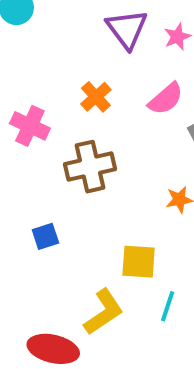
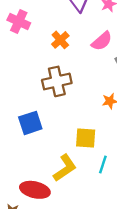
pink cross: (30, 126) -> (19, 22), moved
blue square: (45, 236) -> (30, 123), size x1.5

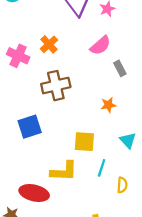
pink cross: (19, 22) -> (18, 56), moved
orange cross: (60, 40) -> (49, 44), moved
yellow L-shape: (65, 168) -> (64, 171), turned 36

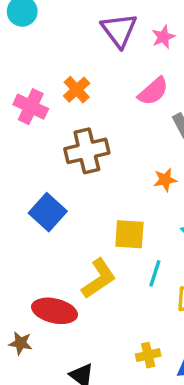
blue square: (30, 127) -> (48, 212), turned -30
yellow L-shape: (64, 171) -> (99, 278), turned -36

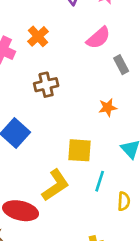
brown cross: (87, 151) -> (46, 85), size x0.7

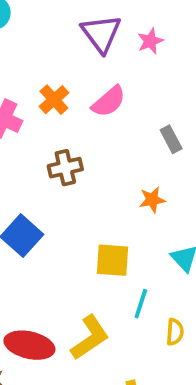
pink semicircle: (98, 38) -> (109, 102), moved
yellow L-shape: (55, 185) -> (90, 338), moved

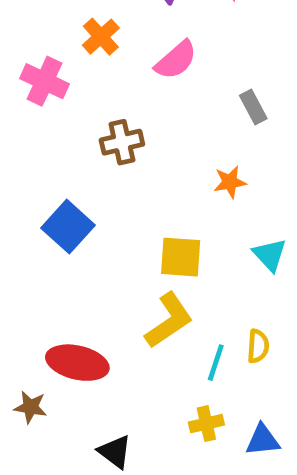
orange cross: (54, 100) -> (101, 37), moved
cyan line: (141, 304) -> (216, 363), moved
yellow L-shape: (90, 338) -> (169, 320), moved

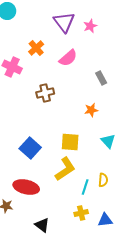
blue square: (68, 227) -> (30, 148), moved

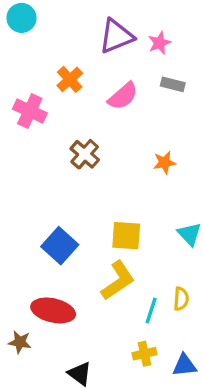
purple triangle: (64, 22) -> (116, 36), turned 45
gray rectangle: (101, 78) -> (173, 84), moved, turned -48
brown cross: (45, 93) -> (85, 154), turned -36
orange star: (91, 110) -> (164, 163), moved

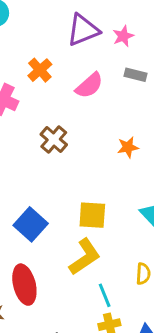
red ellipse: (53, 310) -> (24, 285), turned 63
cyan line: (151, 310) -> (105, 295), moved, turned -40

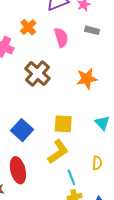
pink semicircle: (89, 86) -> (61, 37), turned -66
brown cross: (54, 140) -> (37, 73), size x1.4
orange star: (128, 147) -> (87, 79), size x1.5

